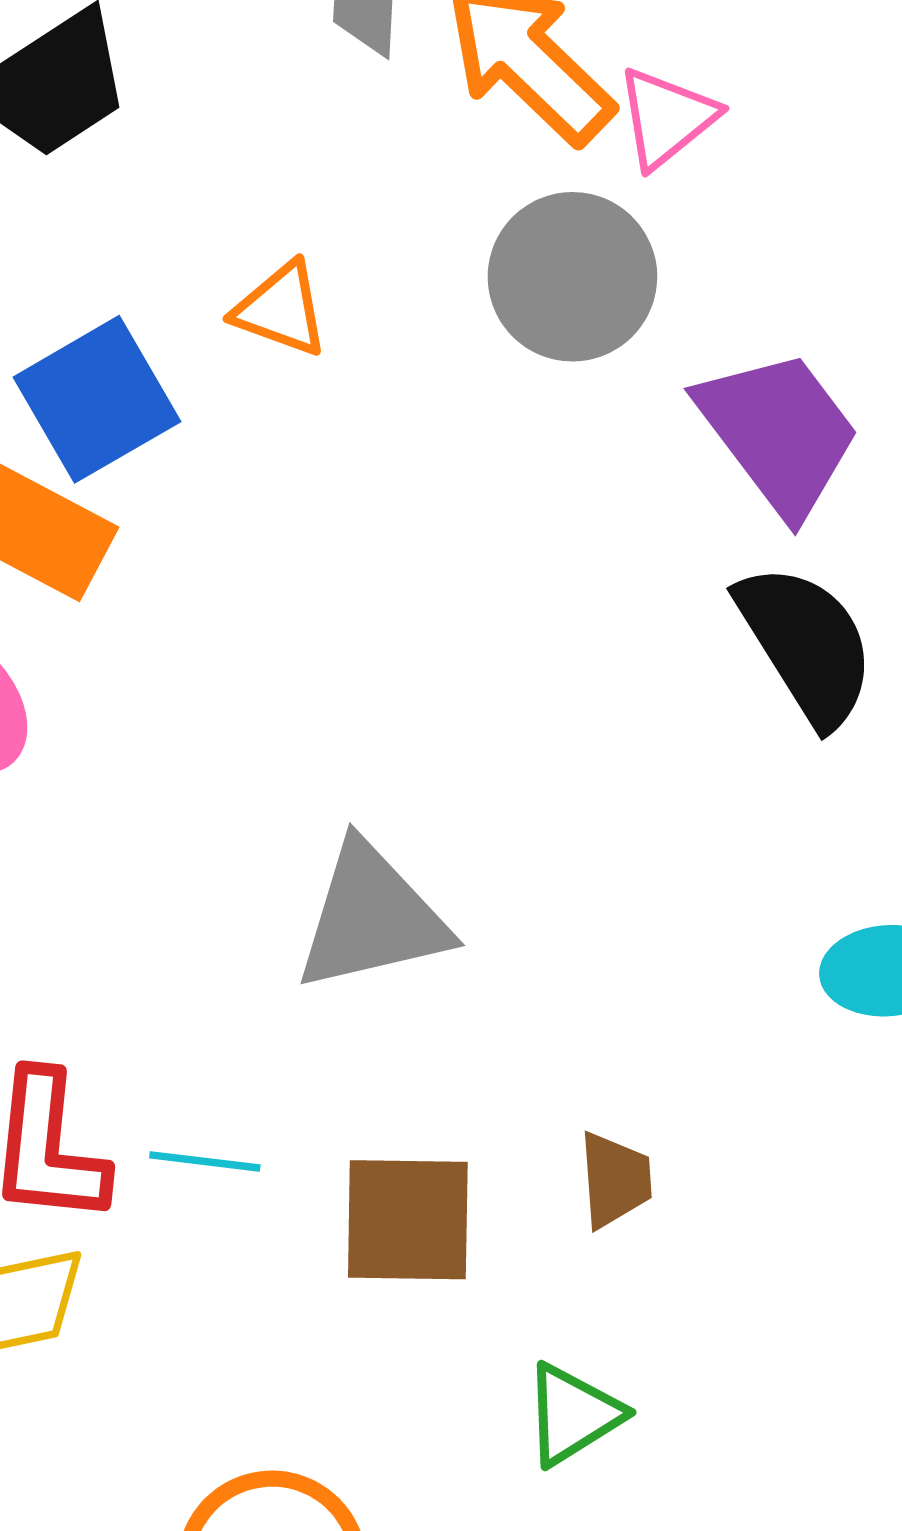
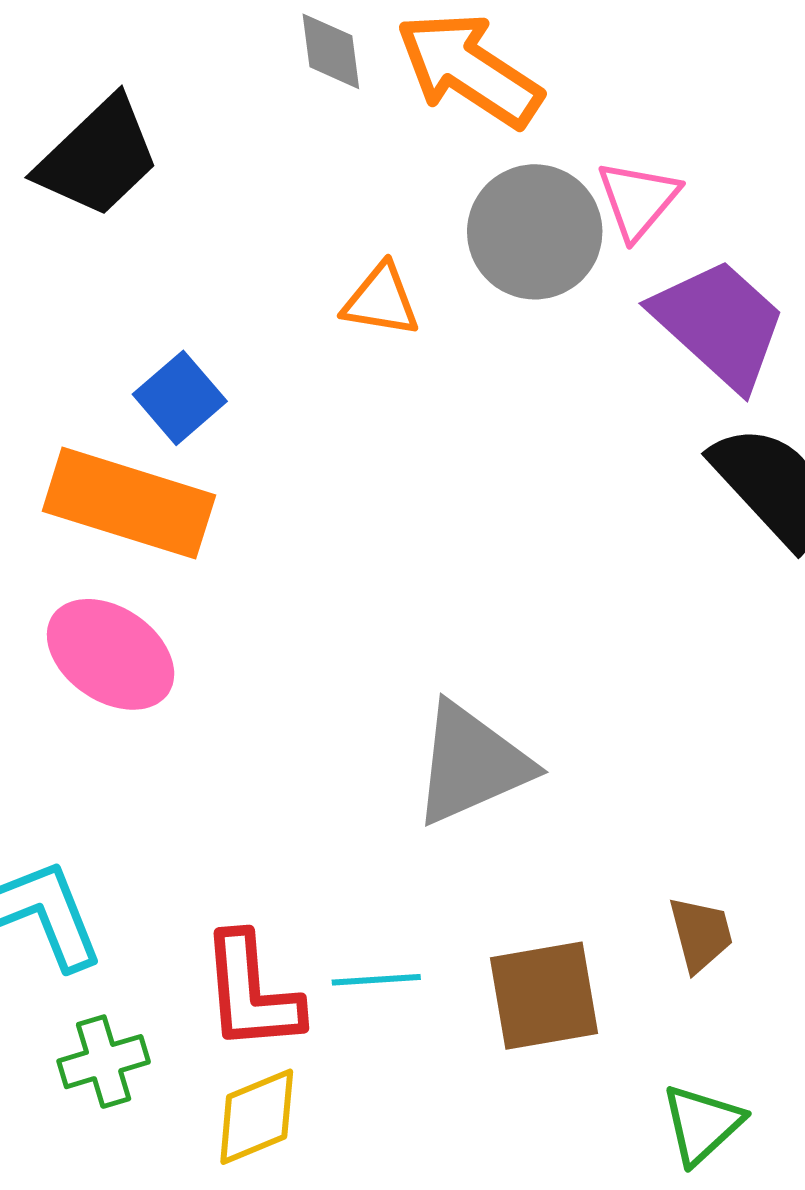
pink triangle: (667, 118) -> (638, 200), moved
orange triangle: (281, 309) -> (381, 300), moved
blue square: (97, 399) -> (180, 398), size x0.7

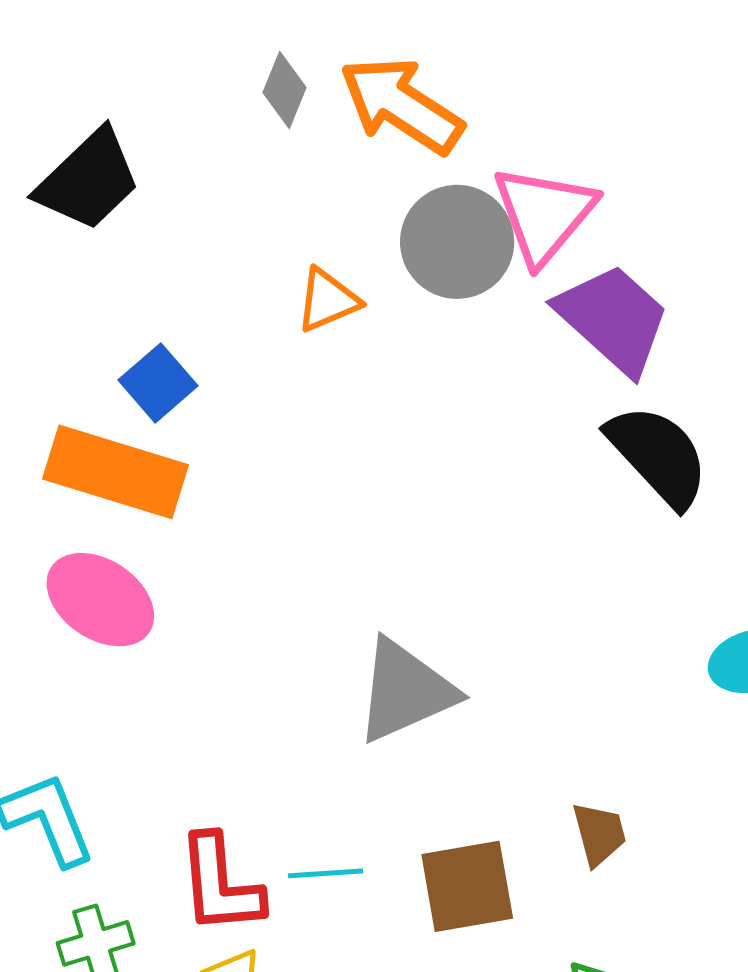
gray diamond: (331, 51) -> (285, 90), turned 30
pink triangle: (638, 200) -> (544, 214), size x1.5
orange triangle: (381, 300) -> (328, 300), turned -32

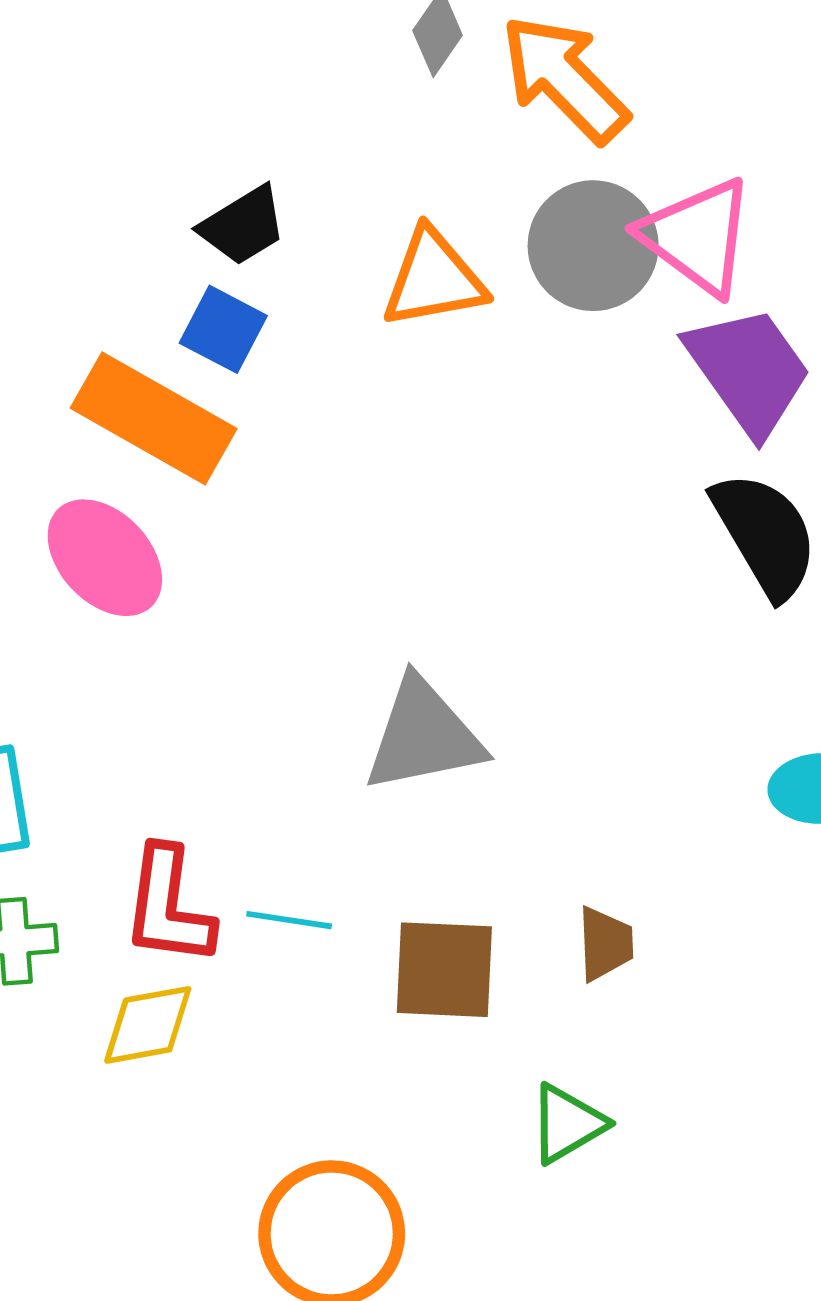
black trapezoid: (88, 180) -> (243, 226), moved, size x0.7
pink triangle: (544, 214) -> (697, 236), turned -46
orange triangle: (328, 300) -> (434, 279), size x1.4
blue square: (158, 383) -> (223, 329), turned -34

